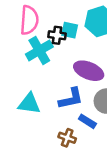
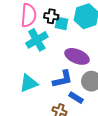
black cross: (57, 35) -> (51, 16), moved
cyan triangle: (29, 104) -> (29, 83), turned -30

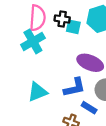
cyan cross: (37, 40) -> (33, 41), moved

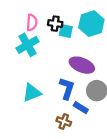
pink semicircle: (37, 18) -> (32, 23), size x0.7
blue L-shape: (74, 87) -> (67, 88), turned -60

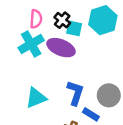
black cross: (55, 24) -> (62, 20), turned 32
purple ellipse: (82, 65) -> (61, 48), moved

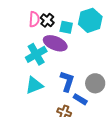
black cross: (62, 20) -> (47, 20), moved
cyan cross: (31, 44) -> (36, 54), moved

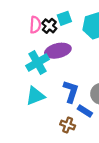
cyan square: (66, 27) -> (64, 18), moved, turned -32
purple ellipse: (55, 43) -> (58, 51), turned -35

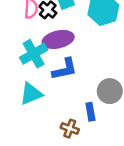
blue L-shape: (71, 92) -> (65, 69), moved, turned 60
blue rectangle: (85, 111) -> (90, 112), turned 48

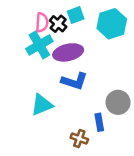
cyan cross: (34, 54) -> (39, 45), moved
blue L-shape: (65, 69) -> (74, 81), turned 30

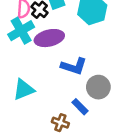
blue L-shape: (74, 81) -> (74, 66), moved
blue rectangle: (99, 122) -> (80, 107), turned -35

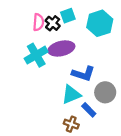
cyan cross: (21, 31) -> (36, 55), moved
cyan triangle: (24, 90) -> (71, 95), moved

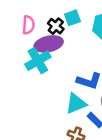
pink semicircle: (38, 22) -> (28, 25), moved
purple ellipse: (61, 48) -> (49, 44), moved

